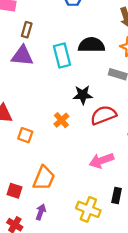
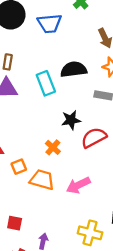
orange square: (25, 135) -> (19, 167), turned -35
pink arrow: (101, 160) -> (78, 185), moved
orange trapezoid: (44, 178) -> (42, 180), moved, turned -90

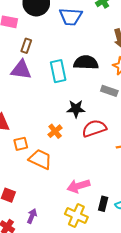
pink arrow: (78, 185) -> (78, 186), moved

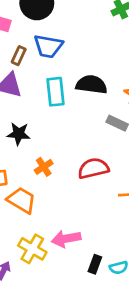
blue trapezoid: (71, 17) -> (48, 46), moved
black star: (76, 109) -> (19, 134), moved
yellow cross: (76, 215) -> (32, 249), moved

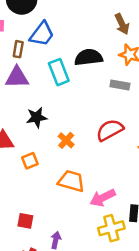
blue trapezoid: (48, 46) -> (42, 34), turned -48
orange trapezoid: (22, 200) -> (71, 181), moved
yellow cross: (32, 249) -> (111, 228), moved, turned -30

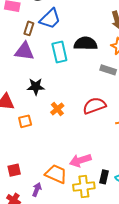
orange trapezoid: (71, 181) -> (56, 174), moved
red square: (25, 221) -> (14, 170), turned -32

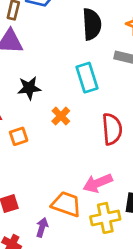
black semicircle: (86, 44) -> (92, 24), turned 90
cyan rectangle: (59, 52) -> (87, 78), moved
red semicircle: (94, 106) -> (112, 129), moved, turned 110

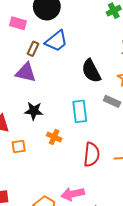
black semicircle: (92, 24) -> (91, 71), turned 145
orange cross: (61, 116) -> (54, 137), turned -32

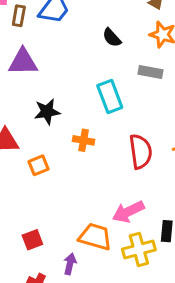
brown rectangle: (33, 49) -> (19, 16), moved
black semicircle: (91, 71) -> (112, 38), size x0.6

